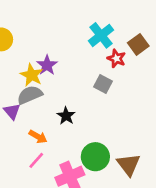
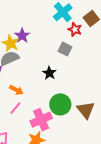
black star: (66, 116) -> (49, 73), moved

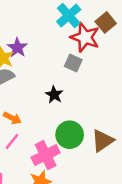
red star: (75, 29) -> (85, 37), size x1.6
brown triangle: (86, 110) -> (103, 141), turned 36

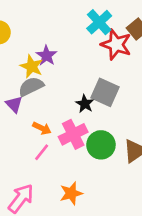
gray square: (73, 63) -> (105, 92), moved, size x1.5
pink cross: (46, 155) -> (73, 134), moved

